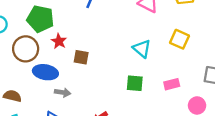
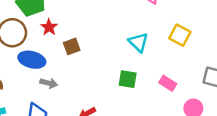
brown square: (81, 57) -> (72, 46), turned -35
pink rectangle: (172, 84) -> (168, 83), turned 42

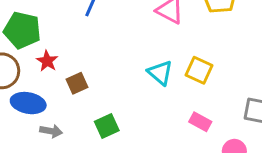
yellow square: (180, 35) -> (199, 70), moved
green square: (128, 79) -> (107, 126), moved, turned -30

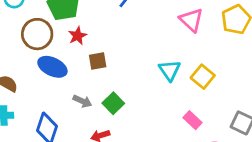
green square: (107, 126) -> (113, 103), turned -35
gray arrow: (51, 131) -> (82, 101), moved

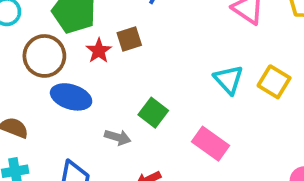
brown square: (98, 61) -> (129, 39), moved
green square: (113, 103) -> (153, 113), moved
pink rectangle: (193, 120) -> (210, 144), moved, size x1.4

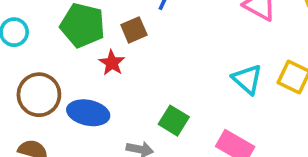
brown square: (129, 39) -> (134, 30), moved
brown circle: (44, 56) -> (39, 95), moved

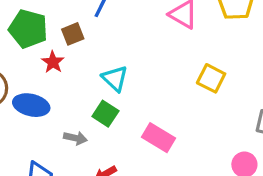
cyan triangle: (247, 79) -> (115, 78), moved

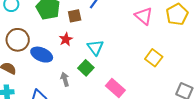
red star: (53, 62) -> (66, 39), moved
gray arrow: (75, 138) -> (65, 79), turned -128

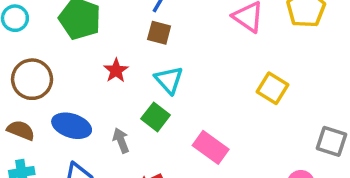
brown square: (75, 16) -> (159, 33), moved, turned 32
blue ellipse: (42, 55) -> (72, 126), moved

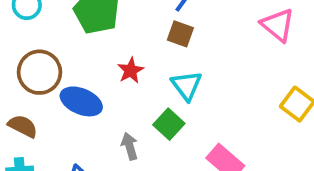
blue ellipse: (72, 126) -> (81, 101), moved

